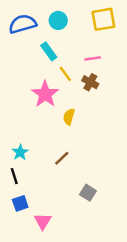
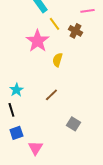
pink line: (93, 58) -> (87, 11), moved

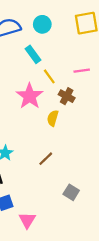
pink line: (87, 11) -> (82, 71), moved
brown cross: (75, 31) -> (67, 96), moved

